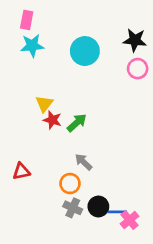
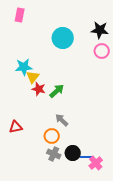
cyan star: (32, 46) -> (24, 67), moved

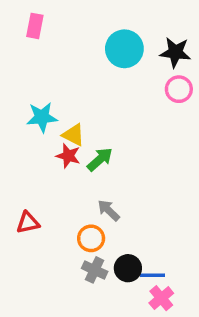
cyan circle: (63, 38) -> (124, 49), moved
yellow triangle: (33, 77) -> (74, 135), moved, turned -40
pink cross: (96, 163) -> (161, 298), moved

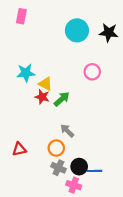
pink circle: (179, 89) -> (92, 72), moved
red triangle: (28, 223) -> (19, 149), moved
pink cross: (161, 298) -> (74, 185), moved, turned -32

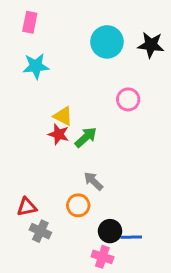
cyan star: (26, 73) -> (36, 66), moved
gray cross: (58, 168) -> (40, 231), moved

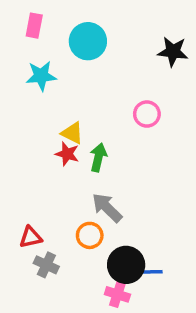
cyan circle: (107, 42) -> (88, 41), moved
green arrow: (86, 137) -> (98, 157), turned -35
gray arrow: (93, 181) -> (107, 208), size x1.4
black circle: (110, 231) -> (126, 265), size x1.4

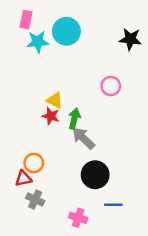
cyan star: (41, 76) -> (38, 42), moved
gray arrow: (107, 208) -> (83, 138), moved
orange circle: (90, 235) -> (34, 163), moved
black circle: (126, 265) -> (95, 175), moved
pink cross: (117, 294) -> (78, 218), moved

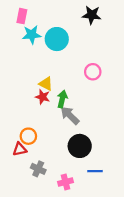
cyan circle: (66, 31) -> (57, 39), moved
black star: (130, 39) -> (92, 15), moved
gray cross: (35, 200) -> (38, 169), moved
pink cross: (78, 218) -> (65, 182), turned -32

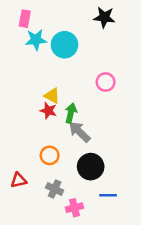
orange circle: (28, 136) -> (50, 155), moved
red triangle: (20, 149) -> (18, 180), moved
gray cross: (38, 169) -> (55, 189), moved

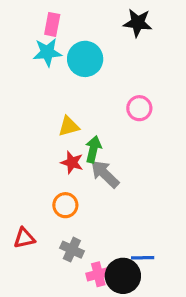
pink rectangle: (25, 19) -> (52, 24), moved
yellow triangle: (52, 96) -> (69, 126), turned -42
red star: (48, 111) -> (72, 162), moved
black circle: (91, 167) -> (123, 276), moved

